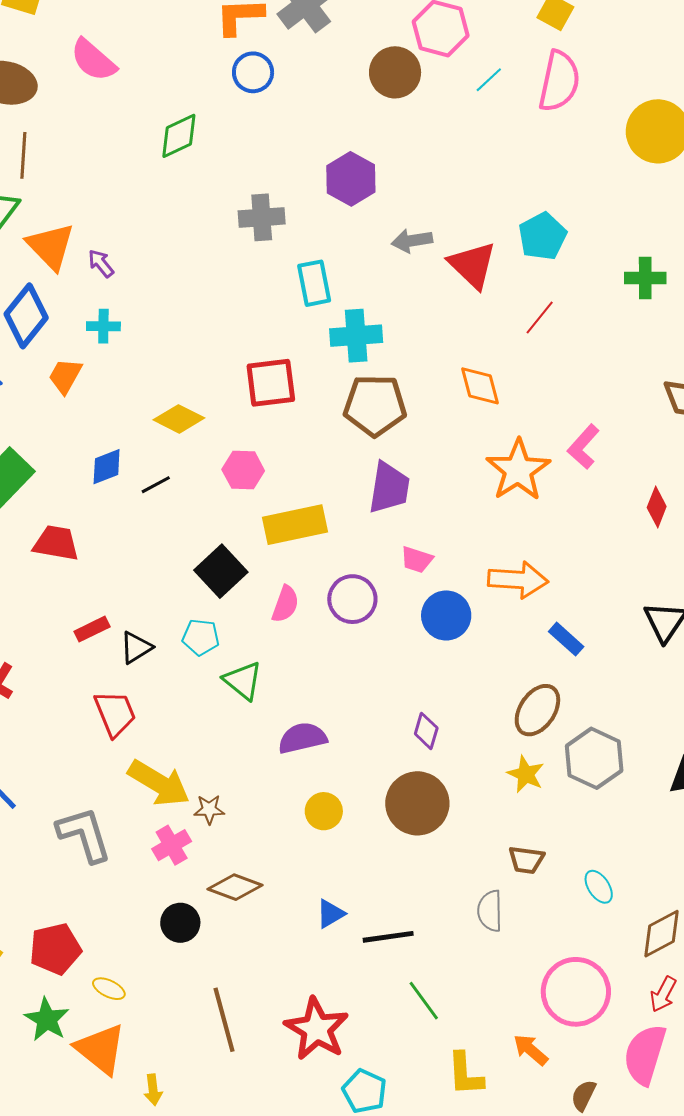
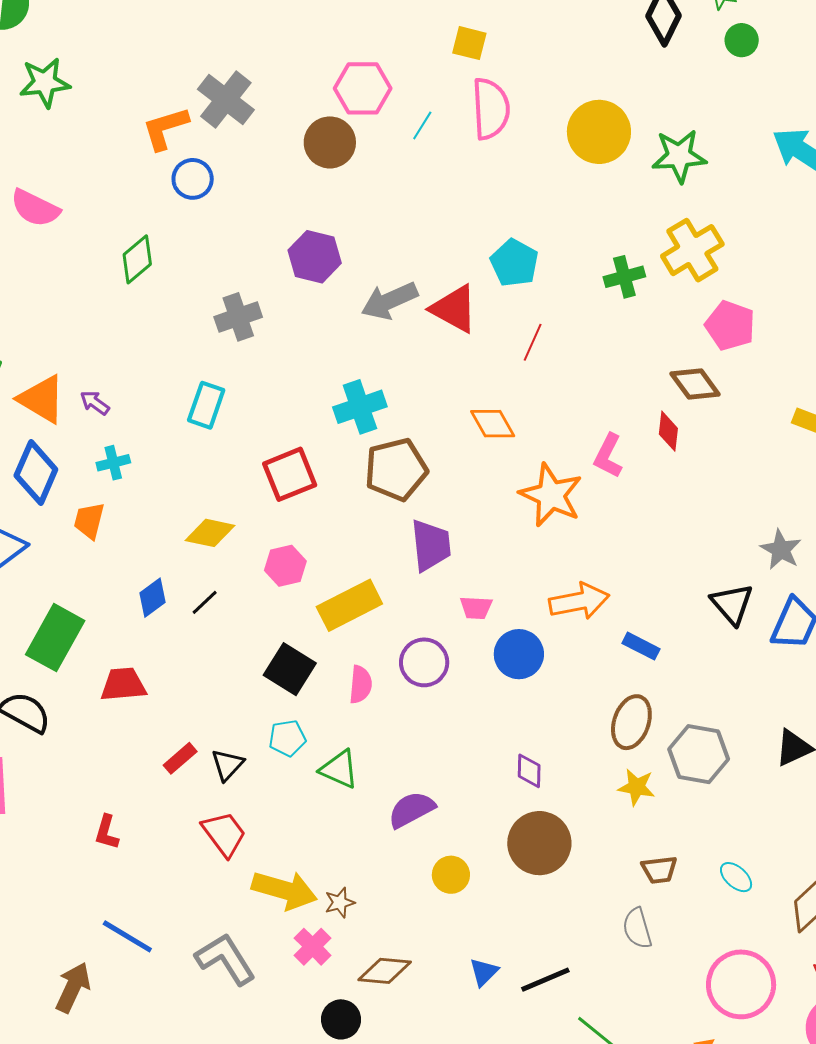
gray arrow: (412, 241) -> (389, 301), size x1.4
cyan rectangle: (314, 283) -> (206, 405), moved, turned 45
red diamond: (657, 507) -> (668, 431), moved

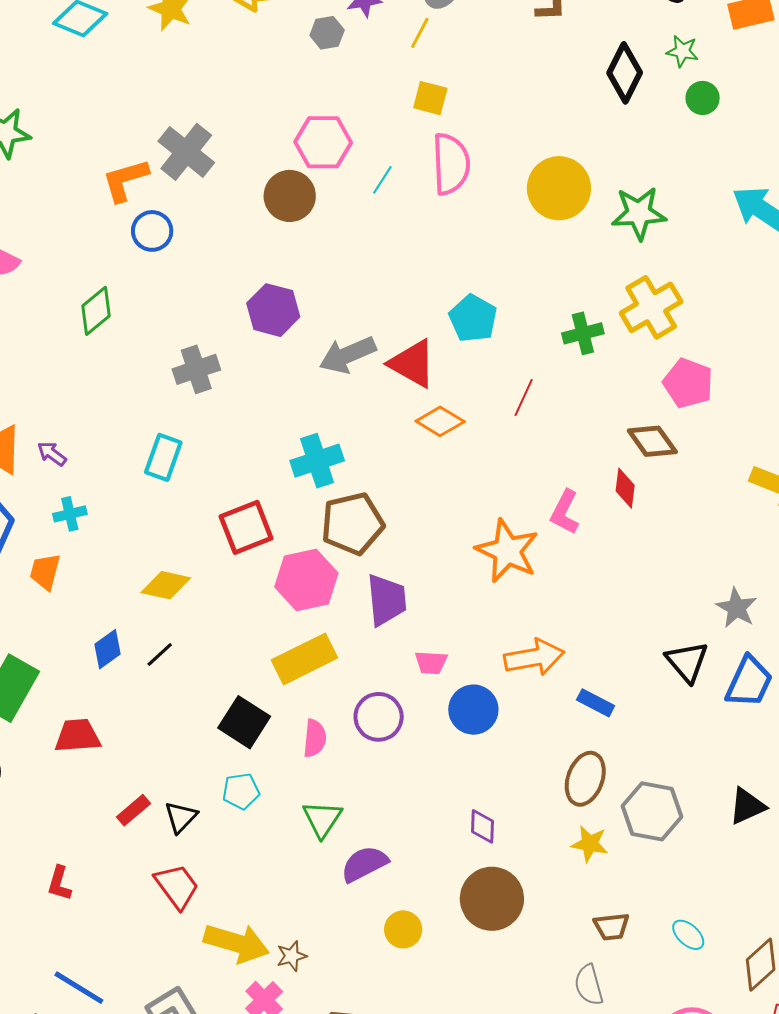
red line: (533, 342) -> (524, 398), moved
orange diamond: (493, 424) -> (440, 421), moved, turned -30
pink hexagon: (285, 566) -> (306, 580), moved, size x1.5
green triangle: (339, 769) -> (322, 819), moved, turned 39

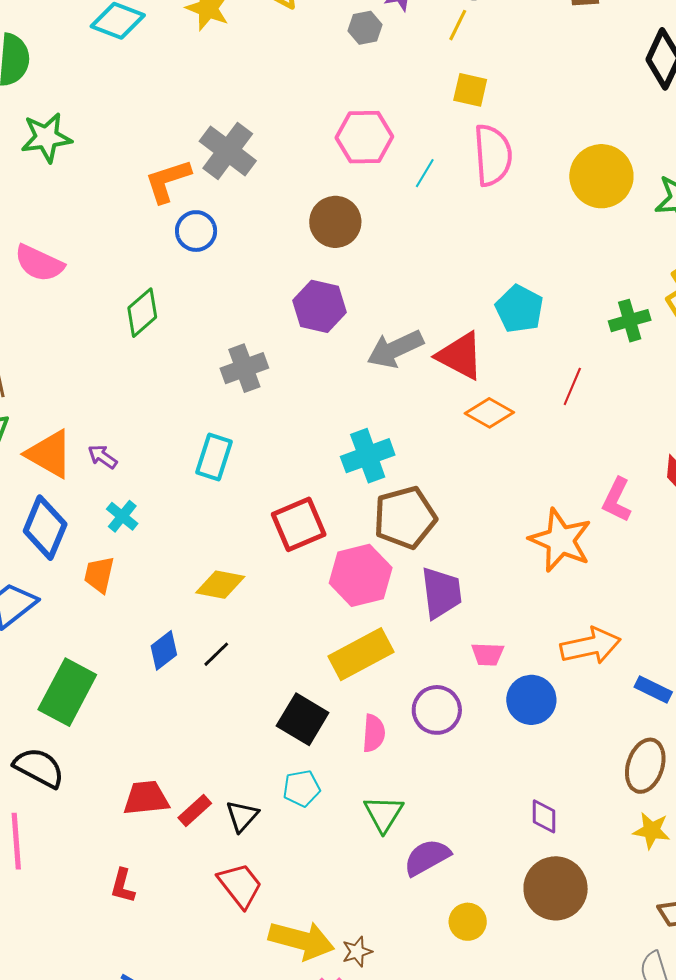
brown circle: (290, 196) -> (335, 222), moved
cyan cross: (70, 514) -> (122, 516), turned -36
red trapezoid: (77, 736) -> (146, 798), moved

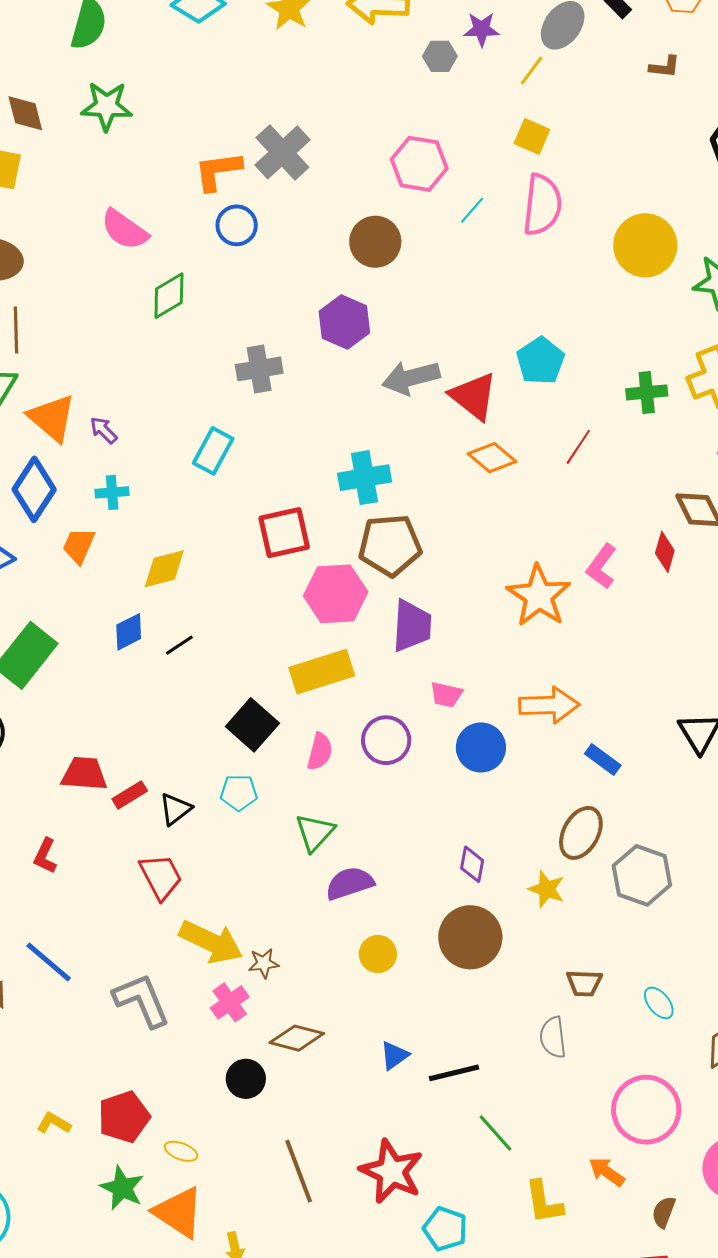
pink semicircle: (39, 263) -> (125, 230), moved
cyan cross: (122, 516) -> (112, 492), turned 36
yellow diamond: (220, 585) -> (164, 569), moved, turned -36
yellow star: (652, 831) -> (547, 889), moved

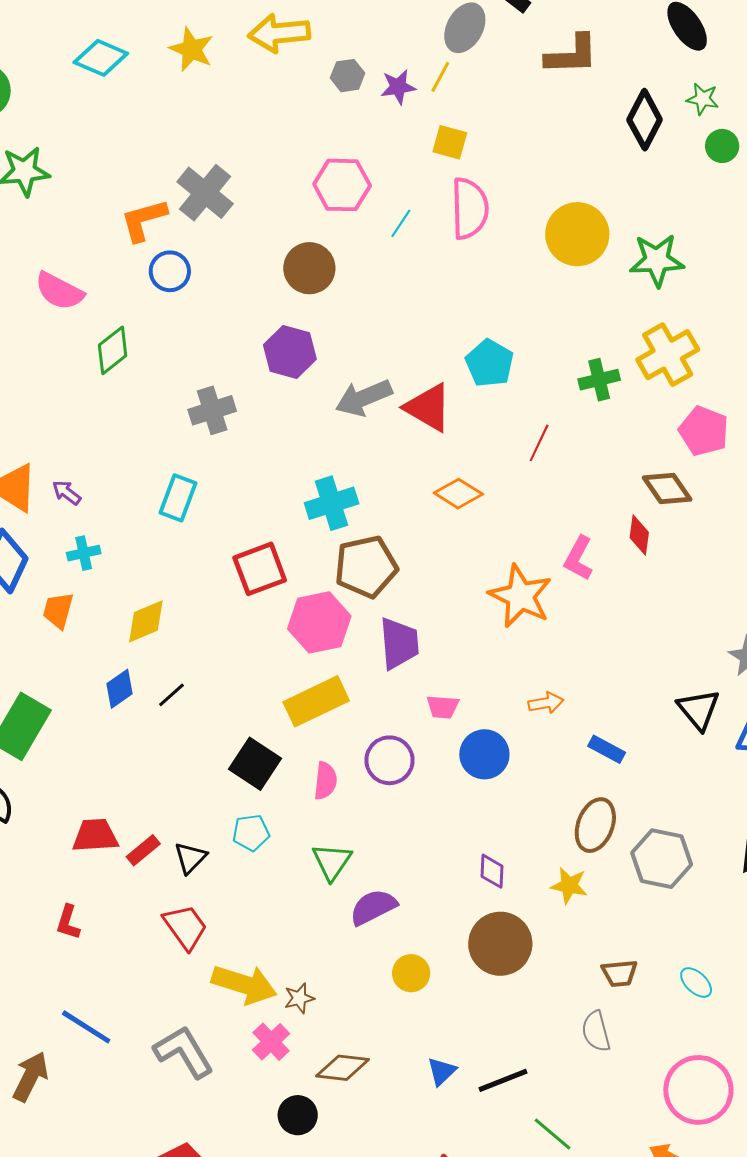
purple star: (482, 29) -> (398, 87), moved
brown L-shape: (665, 67) -> (572, 55), size x1.8
orange diamond: (492, 458) -> (458, 494), moved
orange arrow: (549, 705) -> (546, 703), size x0.6

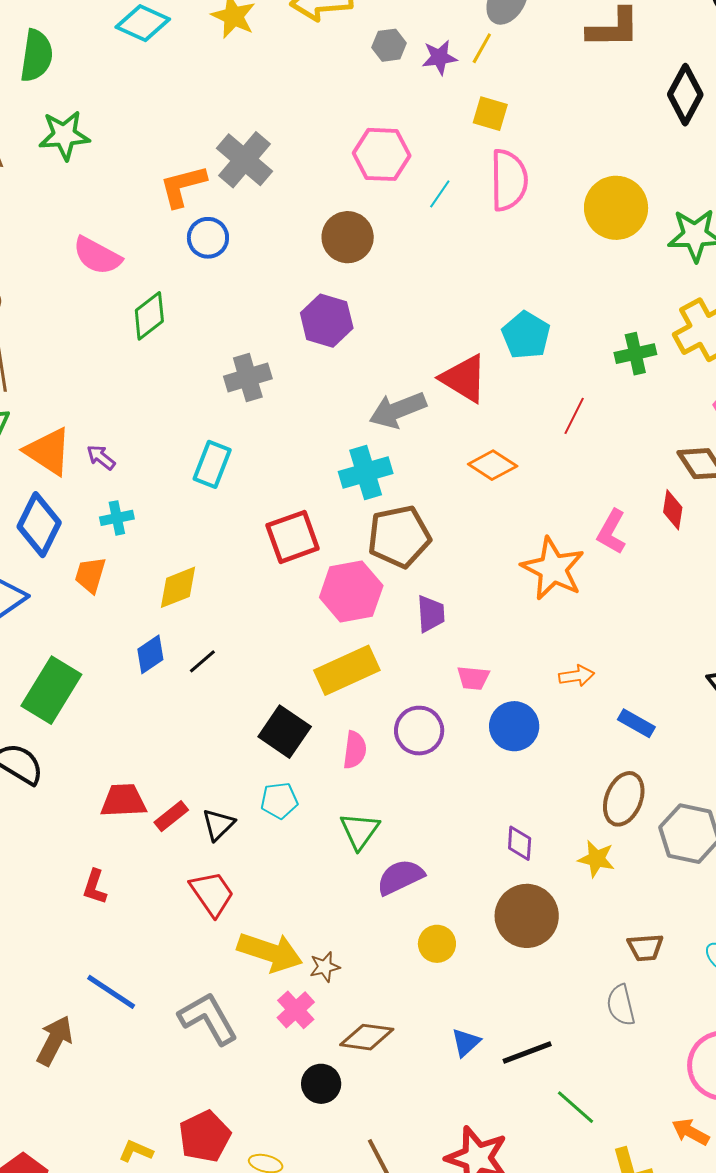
gray arrow: (364, 398) -> (398, 410), moved
purple trapezoid: (399, 643) -> (431, 614), size x0.7

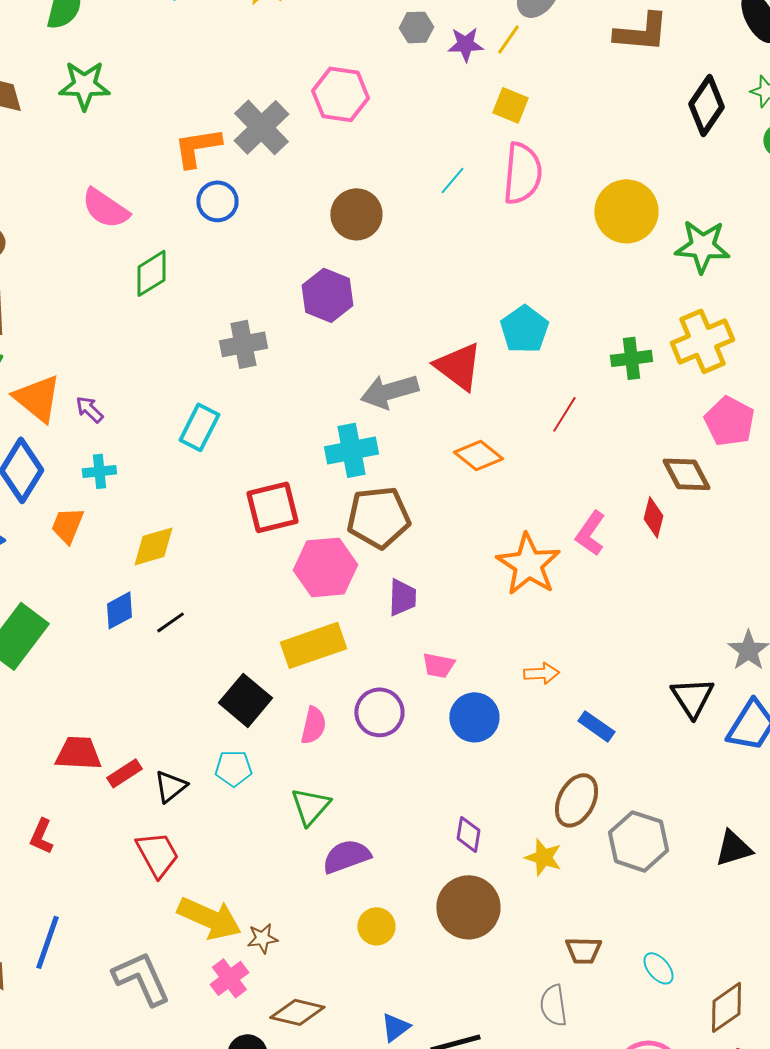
pink hexagon: (382, 154) -> (340, 94), moved
blue line: (111, 992) -> (47, 942), turned 70

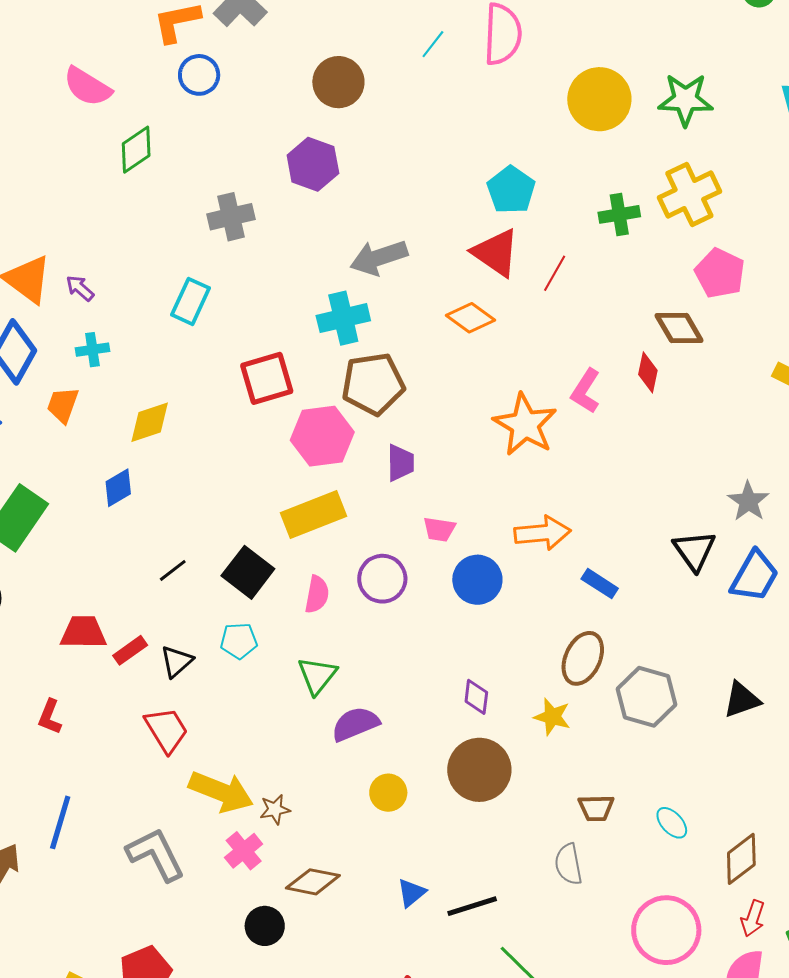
yellow circle: (626, 211) -> (599, 99), moved
red triangle: (458, 366) -> (496, 253), moved
black line: (170, 622) -> (173, 570), moved
orange arrow: (541, 673) -> (543, 533), size x1.6

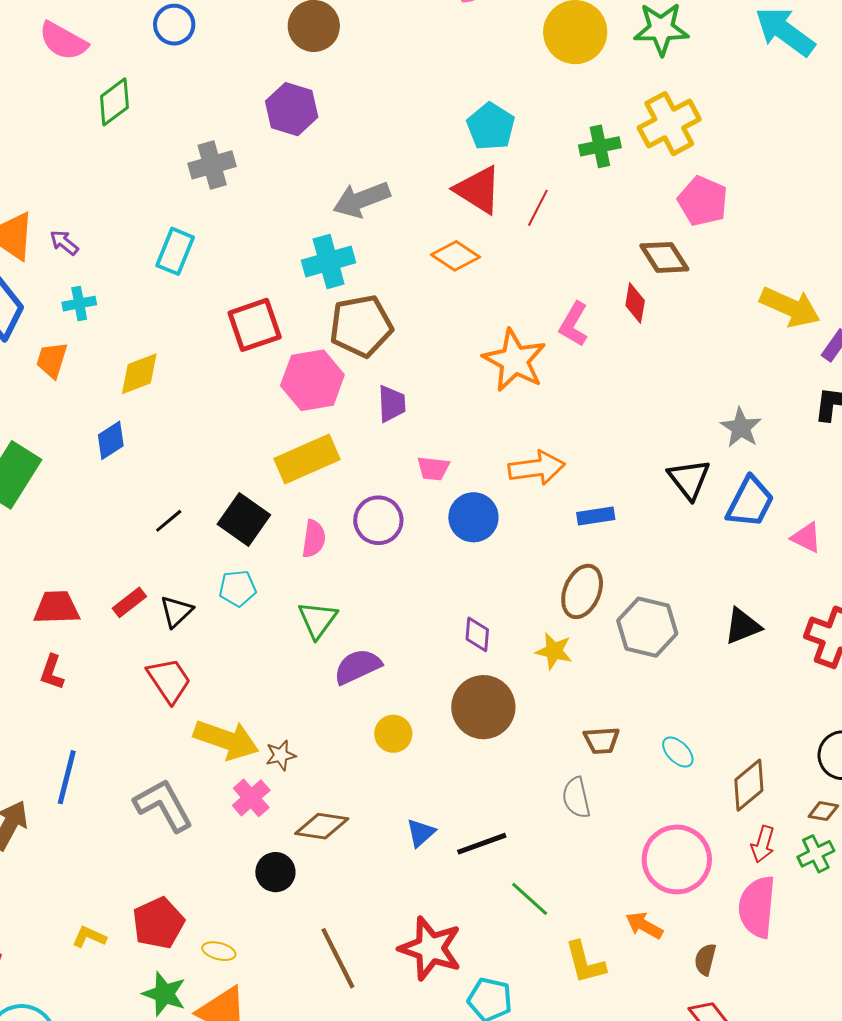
blue rectangle: (600, 584) -> (596, 516), turned -39
red trapezoid: (83, 632) -> (57, 607), moved

